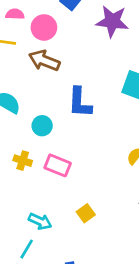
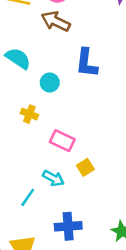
pink rectangle: (58, 165) -> (62, 141), moved
cyan arrow: (40, 221) -> (53, 178), moved

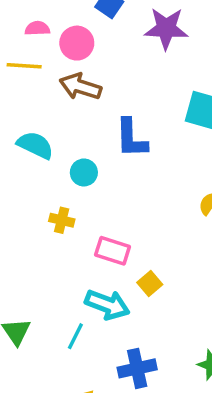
cyan arrow: (53, 178) -> (107, 305), size x1.4

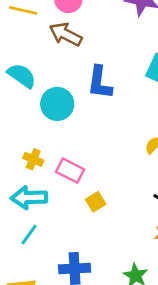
cyan circle: (84, 172) -> (57, 104), size x1.5
yellow cross: (62, 220) -> (33, 159), moved
cyan arrow: (107, 305) -> (29, 198), moved, turned 148

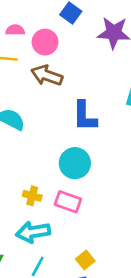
cyan circle: (57, 104) -> (75, 163), moved
yellow square: (96, 202) -> (85, 260), moved

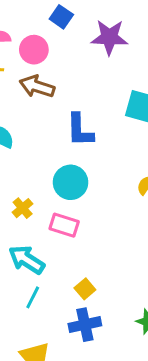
yellow cross: (32, 196) -> (23, 208), moved, turned 36
cyan arrow: (33, 232) -> (27, 260), turned 44

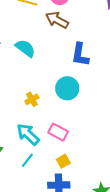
pink rectangle: (64, 225) -> (58, 132), moved

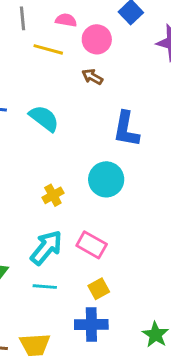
brown arrow: (57, 20) -> (92, 77), size x0.6
cyan arrow: (28, 134) -> (46, 248), turned 85
cyan line: (27, 160) -> (45, 287), turned 56

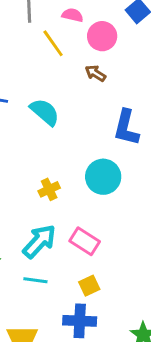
yellow line: (48, 49) -> (53, 43), turned 36

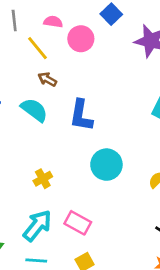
brown arrow: (95, 73) -> (47, 79), moved
blue L-shape: (126, 128) -> (81, 115), moved
cyan circle: (103, 177) -> (106, 165), moved

